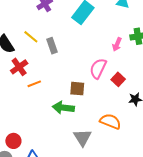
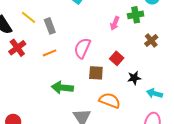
pink semicircle: (98, 68) -> (82, 48), moved
orange line: (34, 84) -> (49, 53), moved
brown square: (77, 89) -> (96, 73), moved

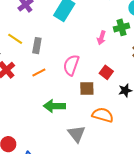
gray rectangle: (50, 26) -> (37, 46), turned 35

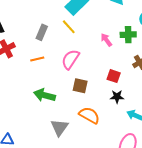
pink arrow: (101, 38) -> (106, 40), turned 112
yellow line: (15, 39) -> (69, 27), moved
red square: (106, 72) -> (114, 76), moved, turned -32

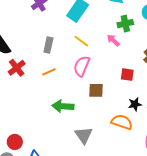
yellow line: (69, 27) -> (81, 41), moved
green cross: (128, 35) -> (125, 24), moved
black star: (117, 97) -> (135, 104), moved
orange semicircle: (89, 115) -> (122, 122), moved

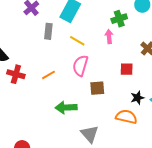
pink arrow: (113, 40) -> (109, 37), turned 48
gray rectangle: (48, 45) -> (48, 31), moved
red cross: (17, 68) -> (16, 74), turned -30

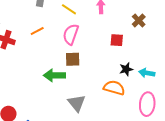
orange line: (48, 75) -> (37, 31), moved
brown square: (97, 88) -> (73, 59), moved

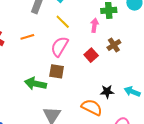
brown cross: (139, 21) -> (114, 45), moved
red square: (117, 40) -> (91, 55), moved, turned 32
cyan arrow: (147, 73) -> (132, 92), moved

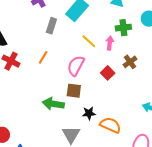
yellow line: (63, 22) -> (89, 41), moved
orange line: (27, 37) -> (43, 57), turned -40
black star: (107, 92) -> (89, 113), moved

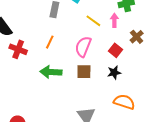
green arrow: (53, 104) -> (51, 72), moved
black star: (89, 113) -> (114, 73), moved

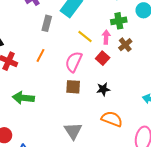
brown cross: (137, 37) -> (125, 45), moved
red square: (116, 50) -> (103, 58), moved
green arrow: (51, 72) -> (23, 98), moved

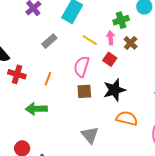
gray rectangle: (47, 23) -> (49, 41), moved, turned 42
orange line: (40, 55) -> (48, 79), moved
black star: (103, 89) -> (114, 90), size x1.6

